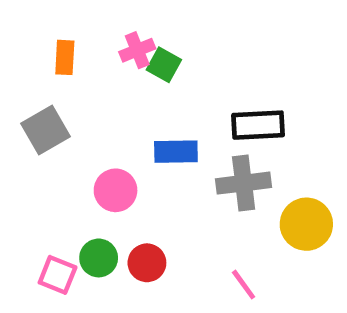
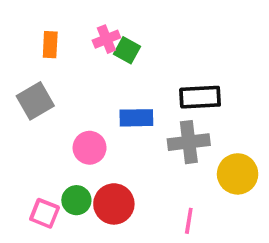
red circle: (147, 263) -> (114, 204), size x1.4
pink line: (244, 285) -> (189, 221), turned 45

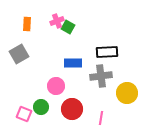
pink circle: (90, 148) -> (56, 86), moved
red circle: (114, 204) -> (72, 109), moved

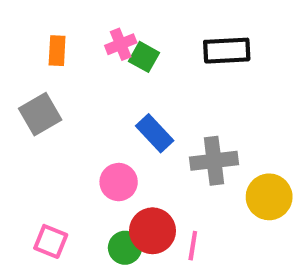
black rectangle: (107, 52) -> (227, 51), moved
blue rectangle: (73, 63) -> (155, 133), turned 48
green circle: (41, 107) -> (125, 248), moved
pink line: (101, 118) -> (193, 246), moved

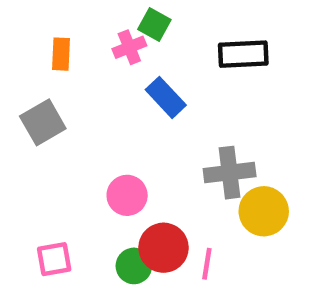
green square: (144, 57) -> (154, 24), moved
blue rectangle: (155, 133) -> (166, 97), moved
yellow circle: (269, 197) -> (264, 211), moved
pink square: (51, 241) -> (54, 259), turned -32

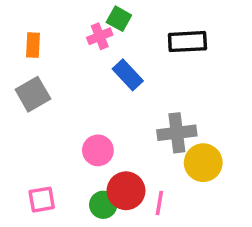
orange rectangle: (61, 54) -> (33, 45), moved

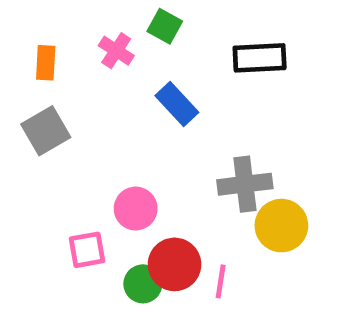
pink cross: (100, 36) -> (116, 51), moved, turned -35
pink square: (42, 200) -> (87, 250), moved

